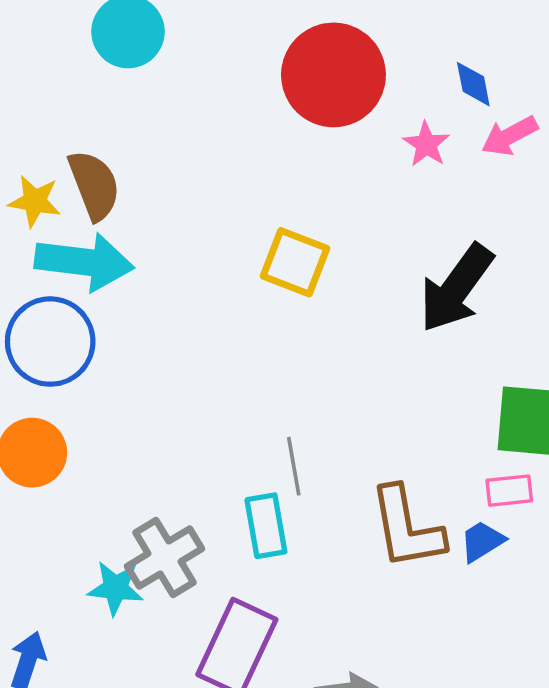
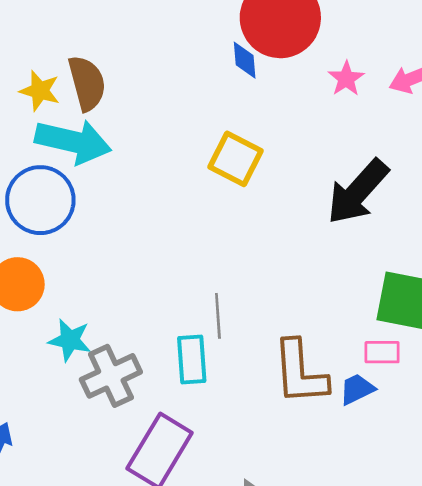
blue diamond: (473, 84) -> (245, 60), moved
cyan star: (116, 588) -> (70, 340), moved

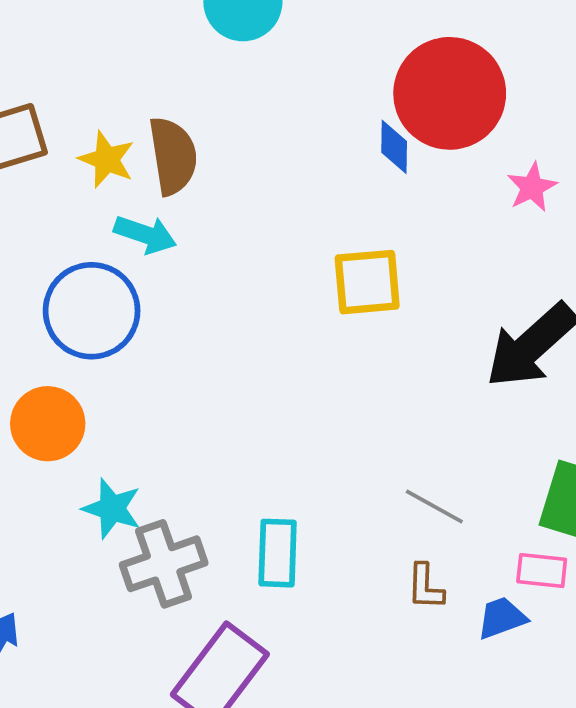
cyan arrow: (73, 141) -> (145, 234), size x0.6
yellow square: (236, 159) -> (367, 282), turned -38
gray line: (218, 316) -> (434, 507), moved, turned -63
brown L-shape: (300, 373) -> (425, 587), size x0.5

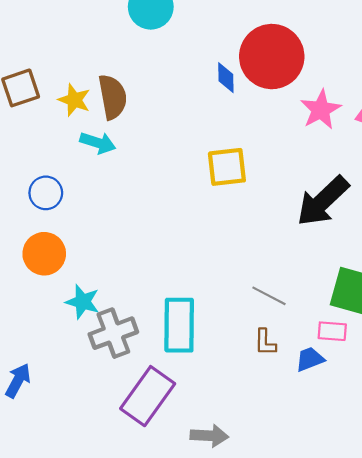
blue diamond: (394, 147) -> (226, 78), moved
pink star: (532, 187) -> (321, 110), size x1.4
blue circle: (92, 311) -> (46, 193), moved, size x0.6
cyan rectangle: (278, 553) -> (179, 325), size x1.4

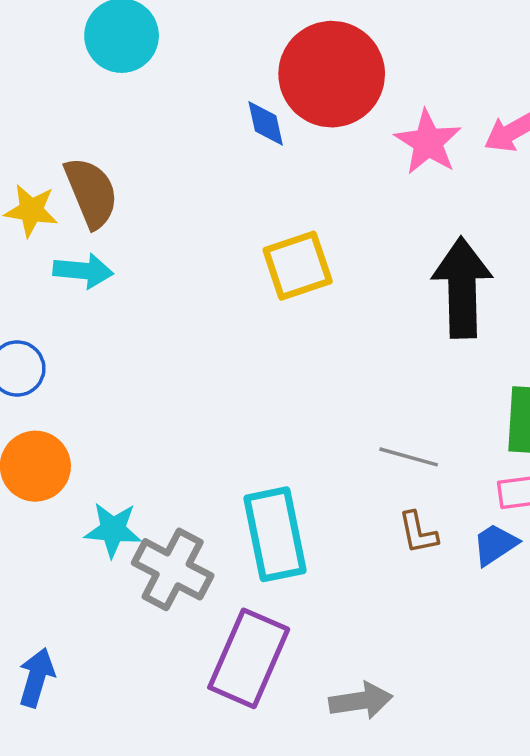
black arrow: (323, 201) -> (462, 288), turned 144
gray cross: (113, 333) -> (173, 569), turned -30

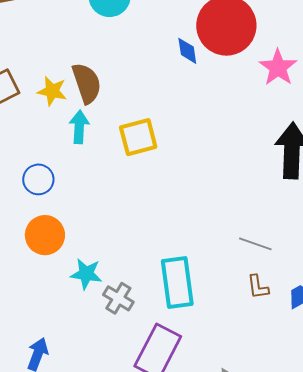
yellow square: (298, 266) -> (138, 137), moved
cyan arrow: (83, 271) -> (79, 127), turned -96
gray cross: (173, 569) -> (118, 298), size x0.7

